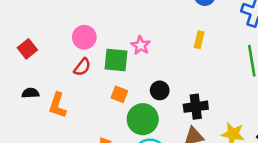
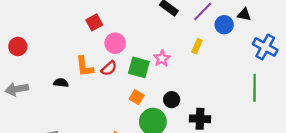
yellow rectangle: (199, 40) -> (197, 46), moved
red square: (27, 49) -> (94, 22), moved
orange L-shape: (57, 105) -> (85, 66), moved, turned -35

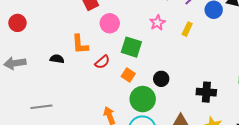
pink star: (162, 58) -> (157, 23), moved
red semicircle: (109, 68) -> (102, 62), moved
black cross: (200, 119) -> (206, 92), moved

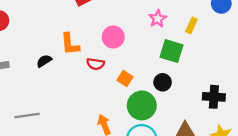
pink circle: (110, 23) -> (113, 37), moved
green square: (131, 47) -> (172, 51), moved
black semicircle: (57, 59) -> (44, 61), turned -40
red semicircle: (102, 62) -> (96, 64), turned 49

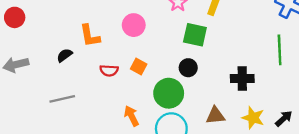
red semicircle: (96, 64) -> (109, 70), moved
orange square: (125, 78) -> (139, 66), moved
gray line: (27, 115) -> (62, 99), moved

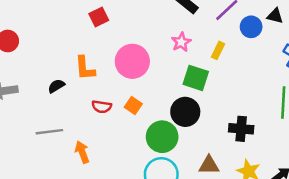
pink circle: (134, 25) -> (132, 61), size x1.4
black circle: (188, 68) -> (185, 112), size x1.5
orange arrow: (131, 116) -> (82, 152), moved

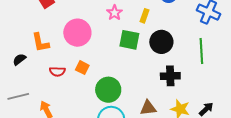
black circle: (185, 112) -> (161, 42), moved

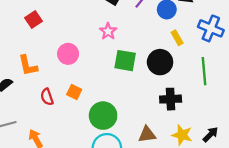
yellow rectangle: (145, 16) -> (177, 38), moved, turned -48
pink circle: (77, 33) -> (68, 54), size x0.7
red semicircle: (57, 72) -> (47, 97), turned 70

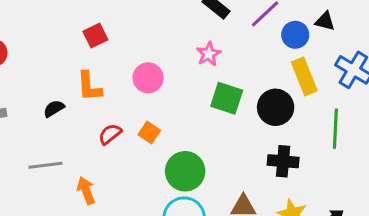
red square: (34, 19) -> (95, 36), moved
yellow rectangle: (177, 38) -> (304, 76), size x1.6
red semicircle: (47, 97) -> (110, 134), turned 63

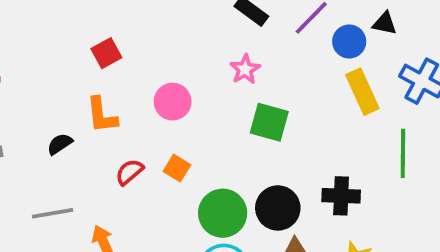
black circle: (276, 107) -> (278, 208), moved

